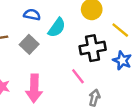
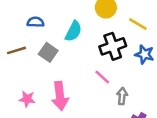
blue semicircle: (32, 15) -> (35, 22), moved

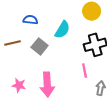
pink line: (102, 77) -> (85, 71), turned 32

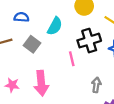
pink line: (85, 71) -> (72, 59), moved

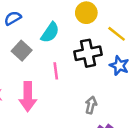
blue semicircle: (21, 17) -> (13, 18), turned -40
pink line: (72, 59) -> (56, 71), moved

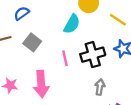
cyan semicircle: (50, 32) -> (72, 24), moved
black cross: (88, 53) -> (93, 55), moved

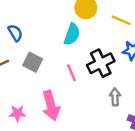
blue semicircle: (22, 13) -> (15, 33), turned 105

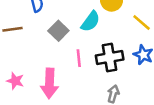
gray square: (33, 62) -> (58, 31), moved

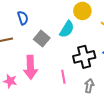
pink line: (79, 58) -> (63, 77), moved
pink arrow: (49, 83) -> (31, 67), moved

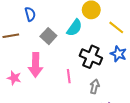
black cross: (84, 57) -> (91, 57), turned 35

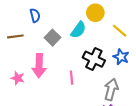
gray arrow: (95, 87) -> (111, 89), moved, size x1.5

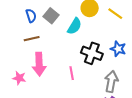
yellow line: (120, 31) -> (115, 14), moved
brown line: (15, 36) -> (32, 39), moved
gray square: (52, 38) -> (51, 16), moved

